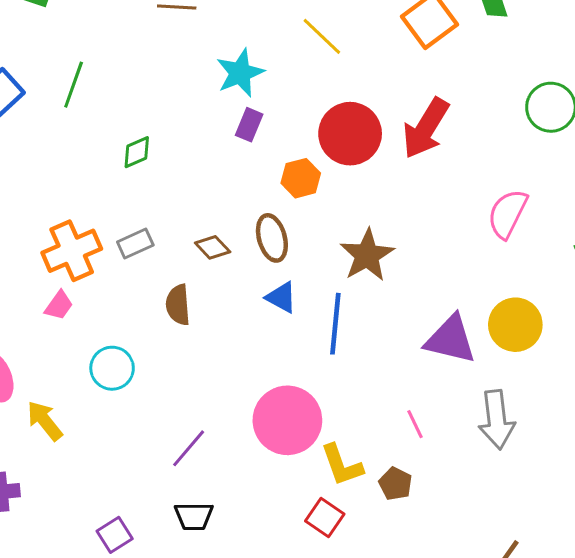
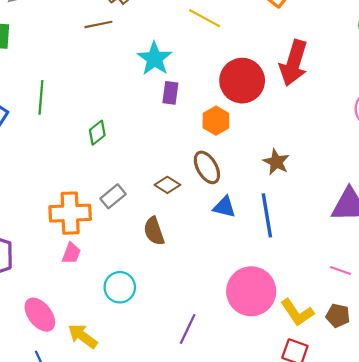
orange cross: (72, 251) -> (70, 213), turned 36
brown star: (367, 255) -> (276, 162), size x0.7
pink line: (415, 424) -> (341, 271), turned -30

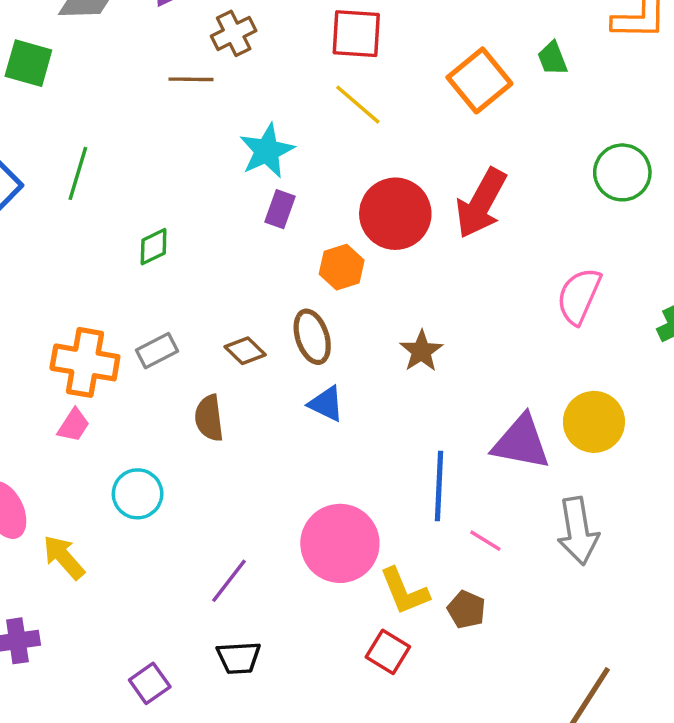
blue line: (267, 215) -> (439, 486), moved

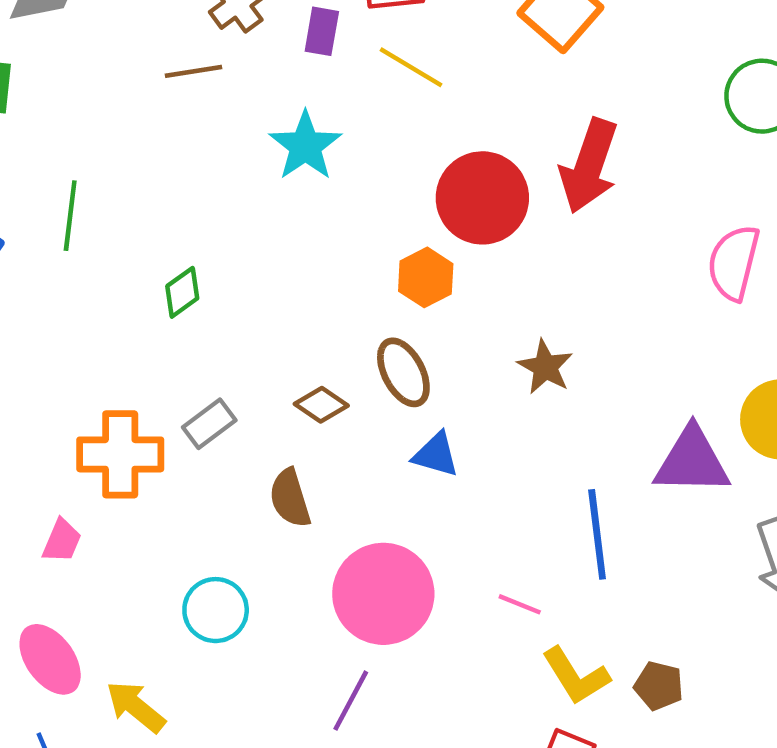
purple rectangle: (280, 209) -> (322, 31), moved
pink trapezoid: (74, 425) -> (62, 541), moved
pink line: (485, 541) -> (520, 604), moved
pink circle: (340, 543) -> (383, 594), moved

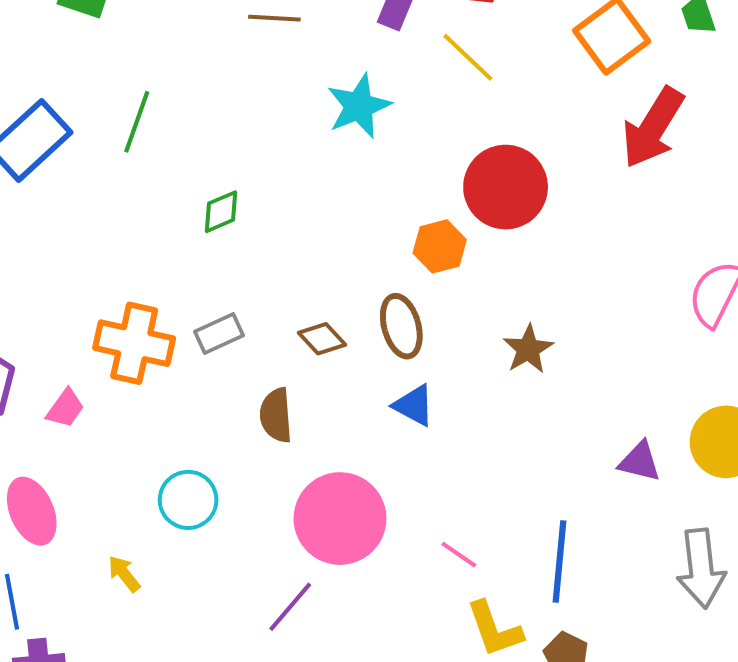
red arrow: (589, 166) -> (653, 128), moved
purple triangle: (692, 461) -> (640, 462), size x0.6
blue line: (597, 534) -> (560, 562), moved
yellow arrow: (136, 707) -> (124, 574), moved, size x0.7

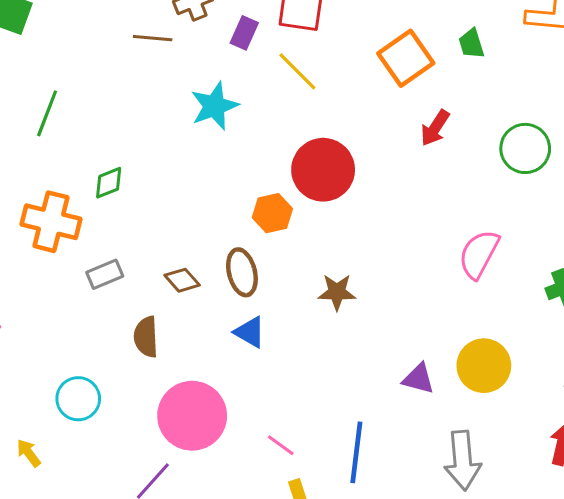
red arrow: (653, 128) -> (435, 128), size x0.6
orange cross: (134, 343) -> (51, 222), moved
brown star: (528, 349) -> (337, 292), turned 30

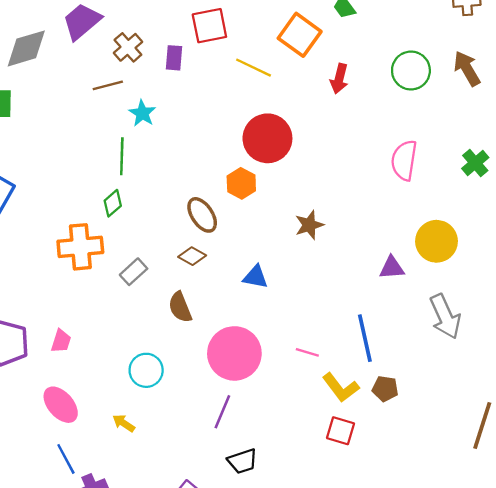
yellow line: (297, 71) -> (253, 68), moved
cyan star: (214, 106) -> (142, 113), moved, size x0.7
green line: (47, 113) -> (122, 156), moved
brown ellipse: (242, 272) -> (202, 215), moved

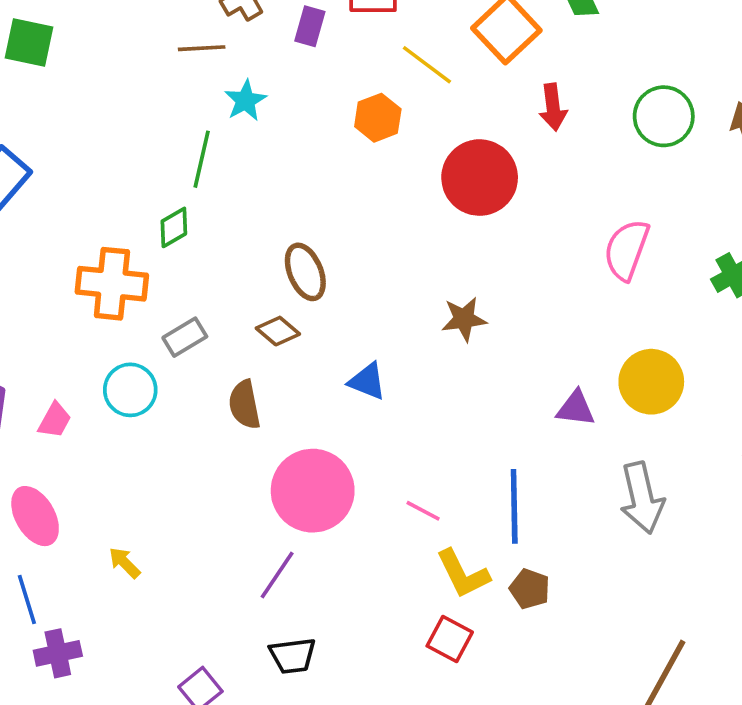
red arrow: (339, 79) -> (553, 107), turned -32
red circle: (267, 138) -> (480, 178), moved
orange hexagon: (241, 183) -> (378, 118), moved
cyan circle: (146, 370) -> (130, 390), moved

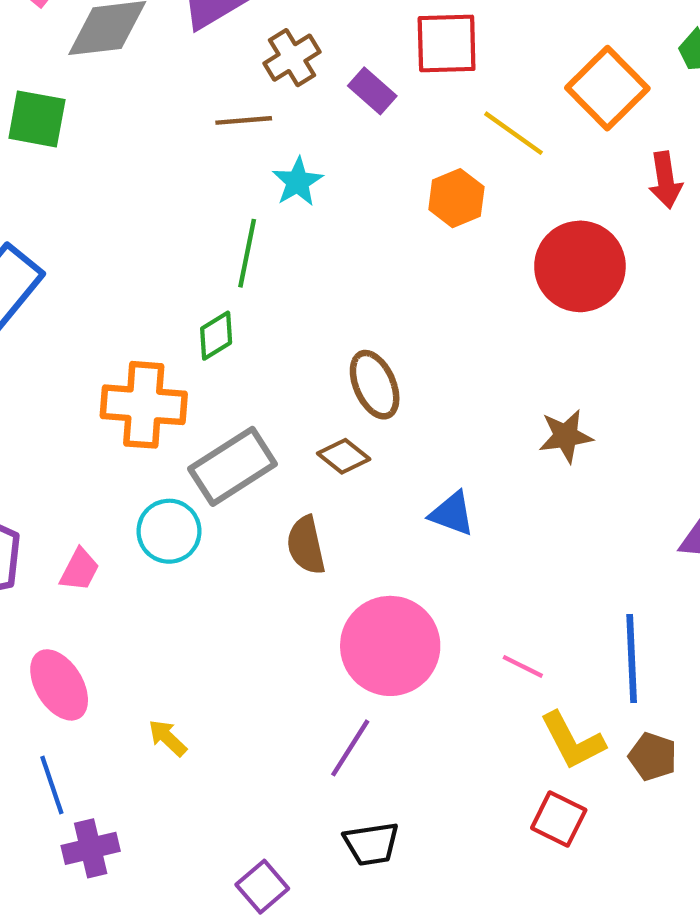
purple rectangle: (310, 26) -> (372, 91), turned -63
gray rectangle: (185, 337) -> (233, 466), size x1.6

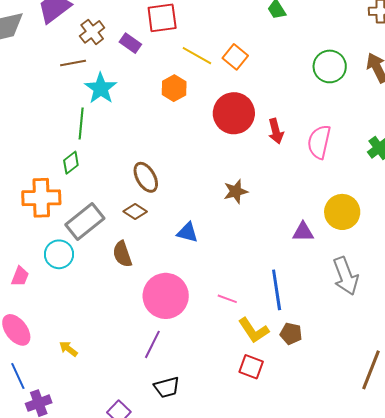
orange square: (607, 88) -> (235, 57), moved, size x0.7
red arrow: (665, 180) -> (276, 131), moved
cyan star: (298, 182) -> (101, 88), size x1.4

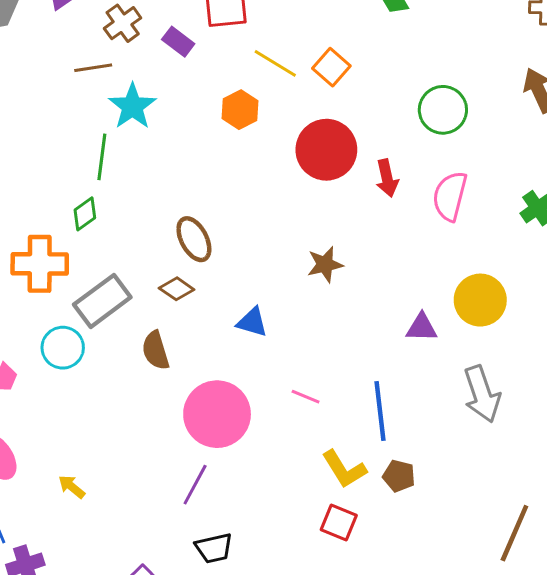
green circle: (330, 66) -> (443, 110), moved
pink line: (227, 299) -> (306, 397), moved

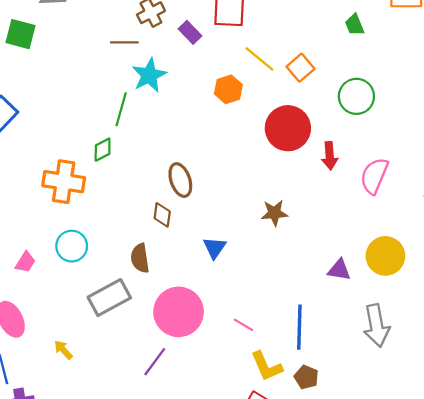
green circle: (443, 110) -> (356, 96), moved
brown diamond: (177, 289) -> (162, 215), turned 55
gray rectangle: (102, 301) -> (109, 298), moved
blue triangle: (252, 322) -> (215, 248), turned 40
pink line: (306, 397) -> (243, 325), moved

